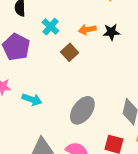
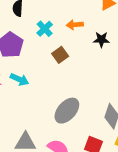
orange arrow: (87, 30) -> (75, 25), moved
cyan arrow: (32, 99) -> (19, 79), moved

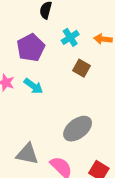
brown square: (60, 55) -> (81, 68), turned -35

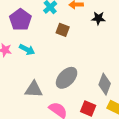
gray triangle: (27, 154) -> (34, 89), moved

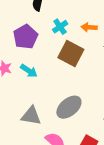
brown square: (63, 30) -> (71, 54), size x1.6

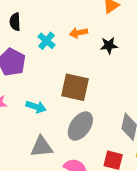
brown square: (71, 54) -> (75, 87), moved
cyan arrow: (29, 71) -> (36, 107), moved

